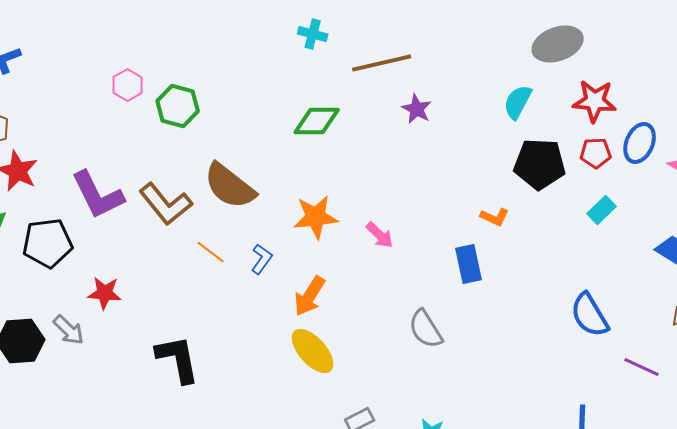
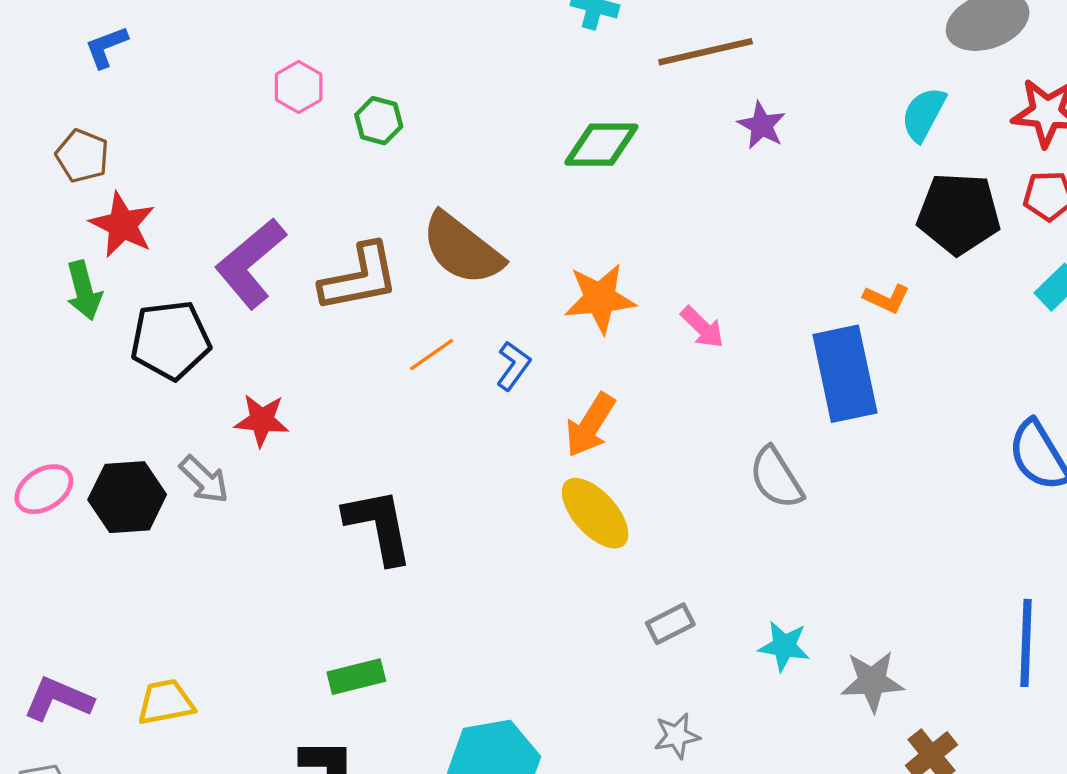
green hexagon: (178, 106) -> (379, 121), size x0.7
purple L-shape: (98, 195) -> (251, 263), turned 76
brown L-shape: (166, 204) -> (360, 278), turned -62
orange line: (211, 252) -> (432, 355), turned -72
blue rectangle: (469, 264) -> (845, 374), size x1.5

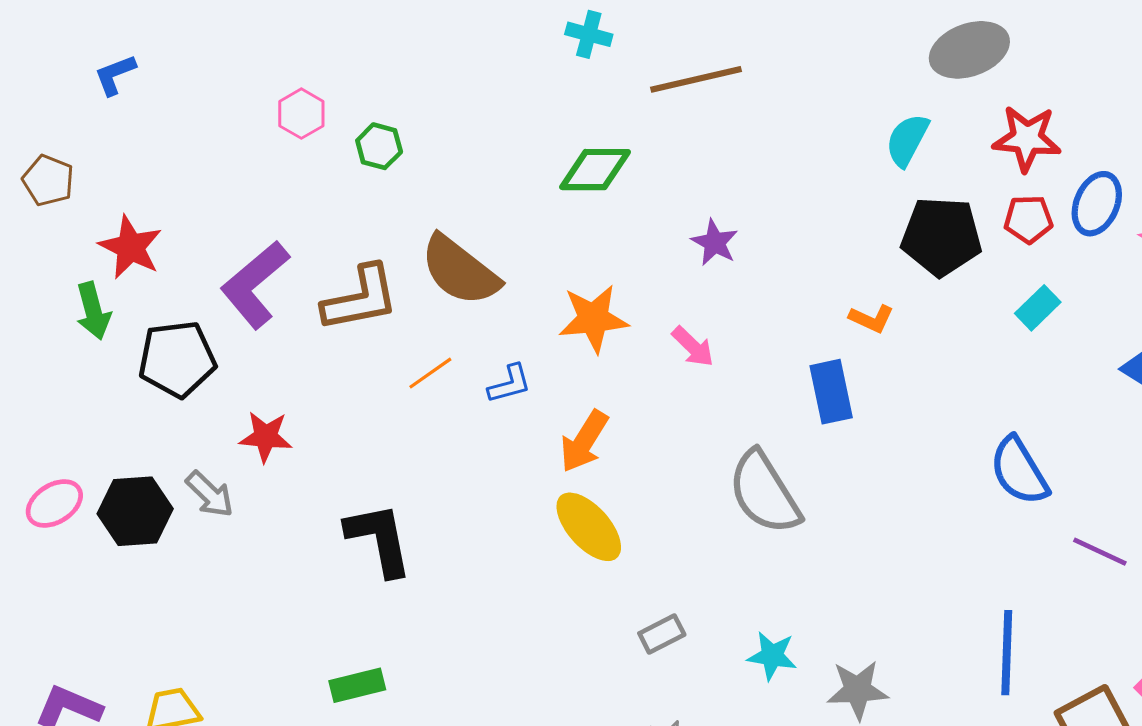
purple star: (762, 125) -> (715, 243), moved
brown pentagon: (82, 156) -> (48, 180), moved
blue L-shape: (513, 366) -> (510, 384), turned 39
blue rectangle: (845, 374) -> (831, 392), size x0.7
gray semicircle: (776, 478) -> (764, 493), size x1.4

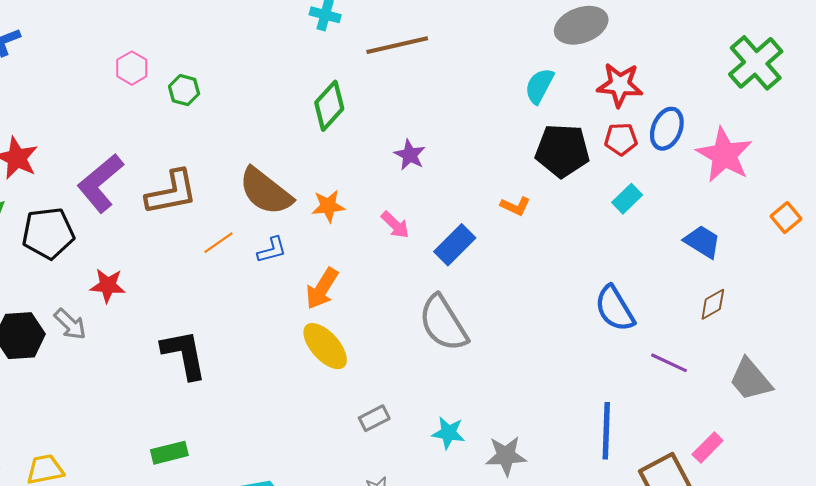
green diamond: (595, 170) -> (329, 106), turned -48
brown semicircle: (460, 270) -> (266, 191), moved
orange star: (593, 319) -> (328, 206), size x0.7
blue rectangle: (831, 392) -> (455, 245), moved, turned 57

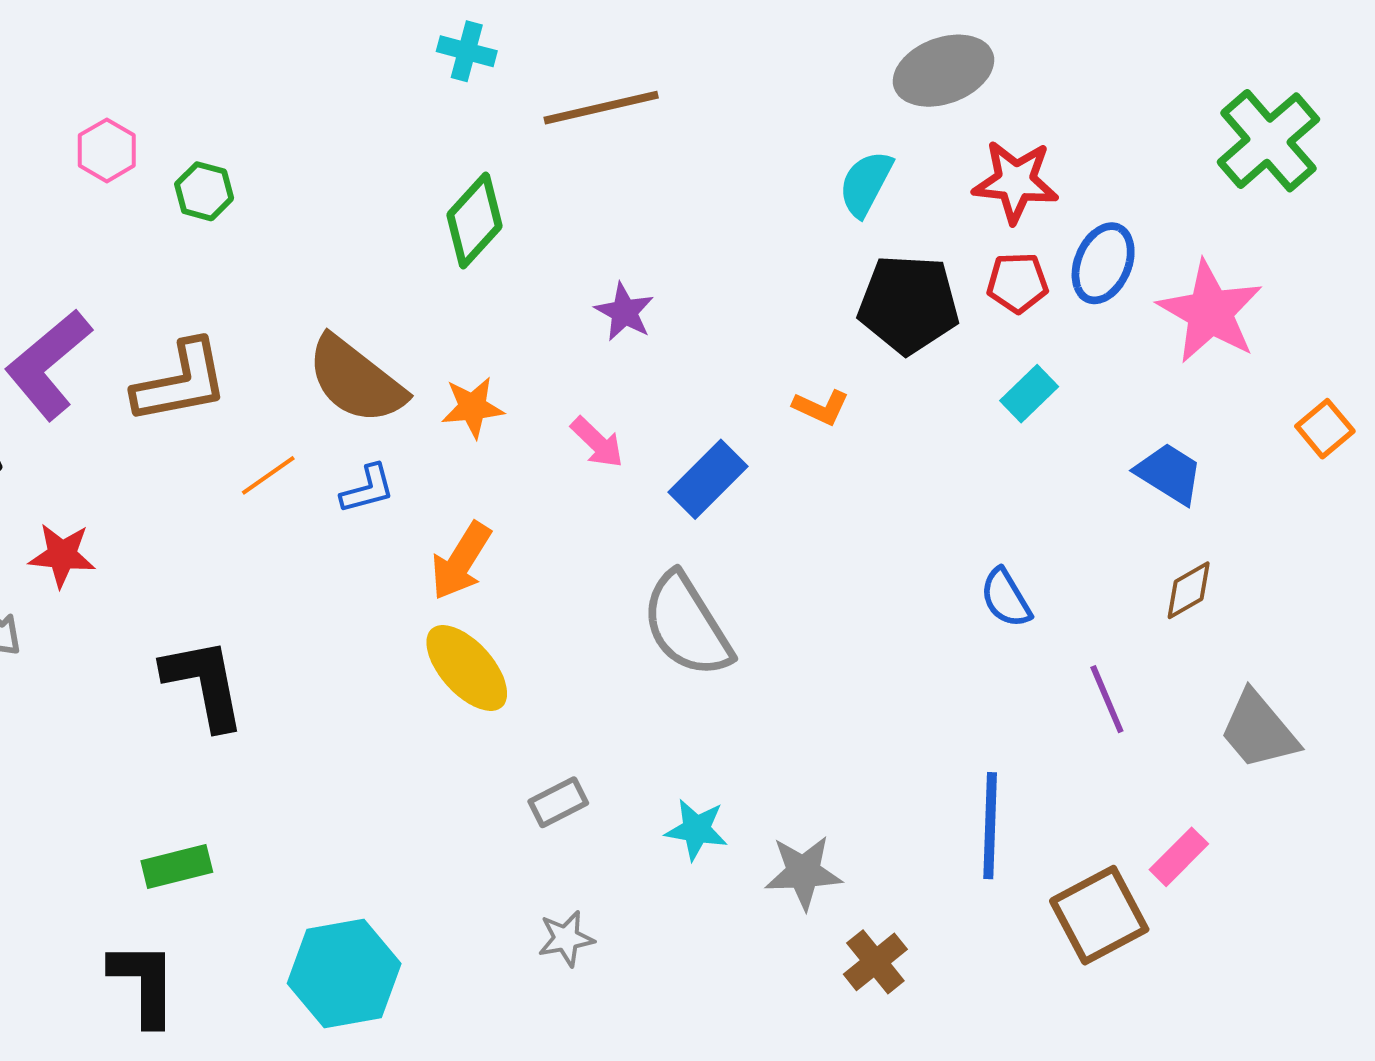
blue semicircle: (615, 308) -> (1006, 598), size x0.7
purple line: (669, 363) -> (1107, 699), turned 42

